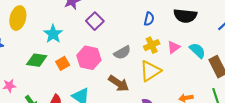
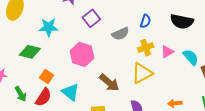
cyan star: (53, 34) -> (49, 27), turned 30
gray semicircle: (122, 53) -> (120, 34), moved
orange square: (63, 63) -> (46, 76), moved, turned -32

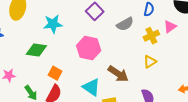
pink triangle: (167, 52) -> (170, 27), moved
yellow triangle: (142, 73) -> (150, 62), size x0.6
cyan triangle: (70, 92) -> (91, 87), moved

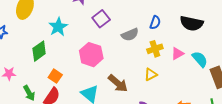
cyan star: (53, 24) -> (58, 27), turned -30
pink triangle: (170, 27) -> (177, 54), moved
green diamond: (36, 50) -> (39, 51), turned -50

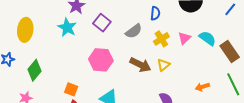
cyan star: (58, 27) -> (67, 27), moved
green diamond: (39, 51) -> (34, 70), moved
brown arrow: (118, 83) -> (140, 65), moved

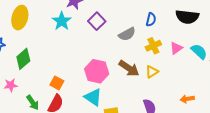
pink hexagon: (101, 60) -> (97, 71), moved

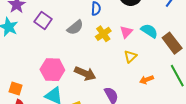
brown arrow: (129, 68) -> (85, 73), moved
yellow triangle: (152, 72) -> (130, 57), moved

